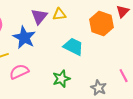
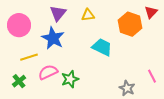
purple triangle: (39, 16) -> (58, 13), moved
green star: (61, 79) -> (70, 79), moved

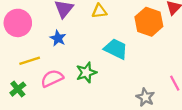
blue star: (53, 38) -> (58, 38), size x0.6
green star: (70, 79) -> (86, 72), moved

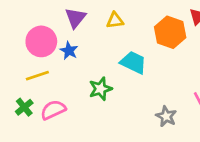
pink circle: (18, 23) -> (41, 41), moved
pink semicircle: (52, 78) -> (53, 110), moved

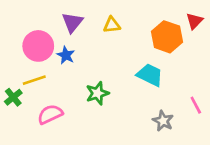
cyan trapezoid: (133, 62) -> (150, 75), moved
green cross: (24, 107) -> (13, 97), moved

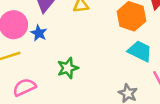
cyan trapezoid: (150, 75) -> (140, 51), moved

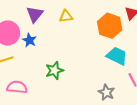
pink semicircle: (24, 87) -> (17, 87), turned 30

